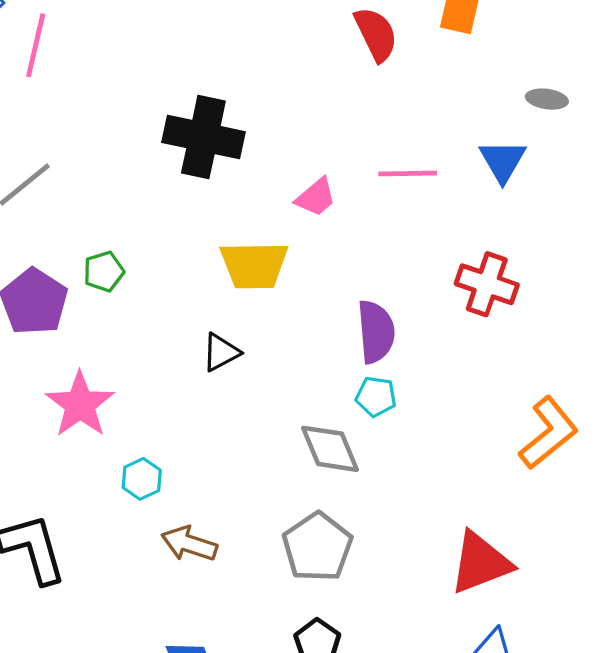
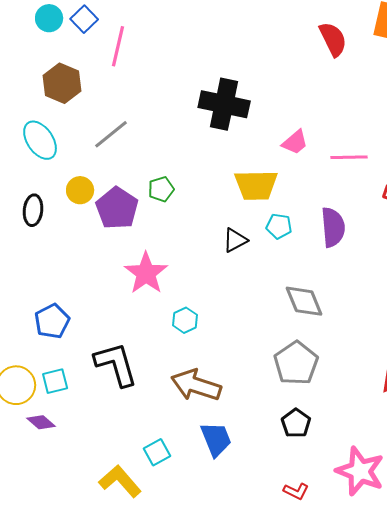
pink line: (408, 173) -> (349, 157), moved
cyan pentagon: (376, 397) -> (279, 226), moved
brown arrow: (189, 544) -> (196, 385), moved, size x1.4

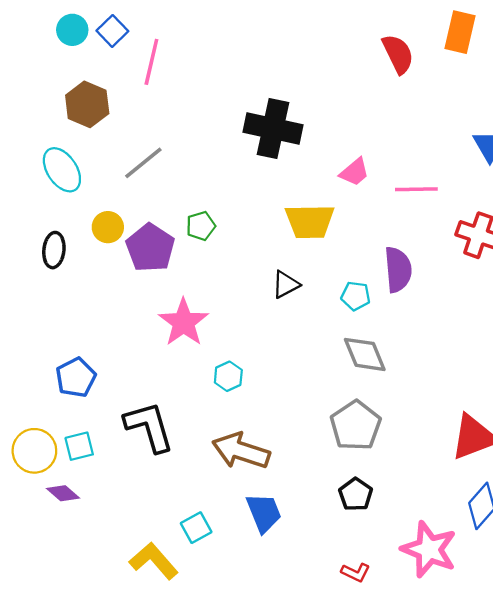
cyan pentagon: (279, 226) -> (356, 296), moved

